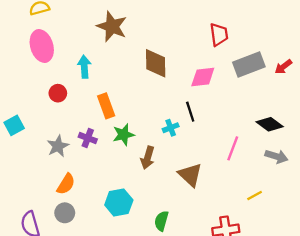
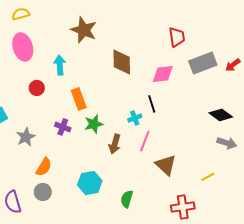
gray star: (58, 146) -> (26, 137), moved
pink line: (233, 148) -> (145, 141), moved
brown triangle: (190, 175) -> (166, 165), moved

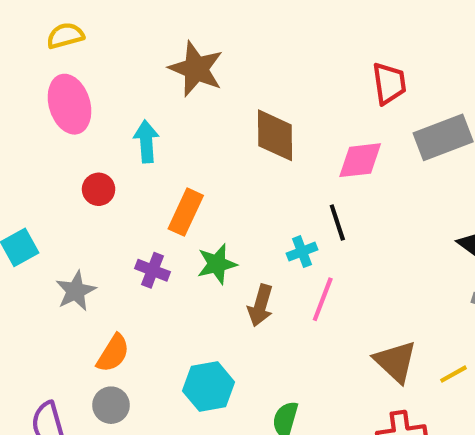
orange rectangle: (79, 99) -> (186, 212), turned 45
brown triangle: (166, 165) -> (395, 362), moved

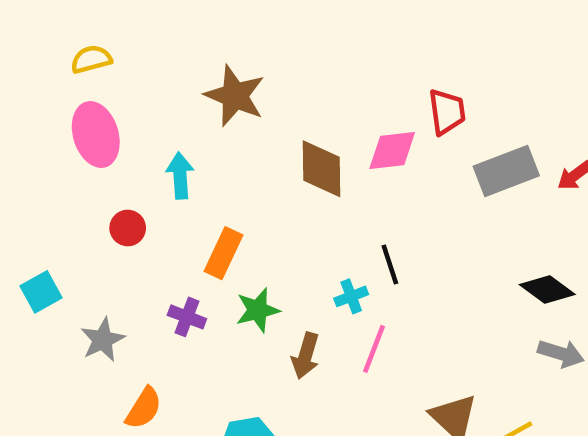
pink diamond: (360, 160) -> (392, 150), moved

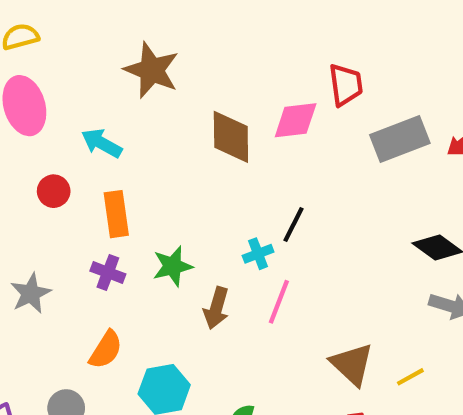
cyan arrow: (180, 176) -> (102, 143), turned -57
orange rectangle: (223, 253) -> (116, 214), moved, turned -33
black line: (390, 264) -> (294, 225), turned 45
orange semicircle: (144, 408) -> (106, 350), moved

